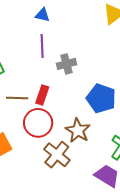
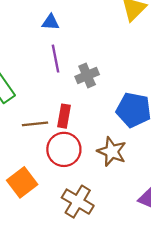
brown cross: (57, 155) -> (78, 202), moved

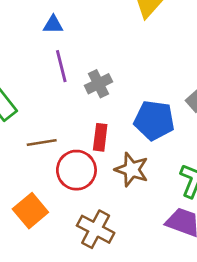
red rectangle: (64, 116) -> (100, 137), moved

